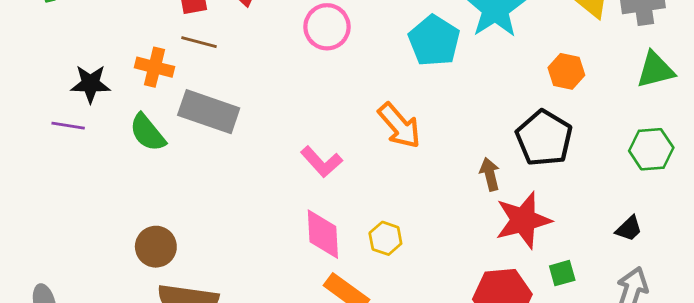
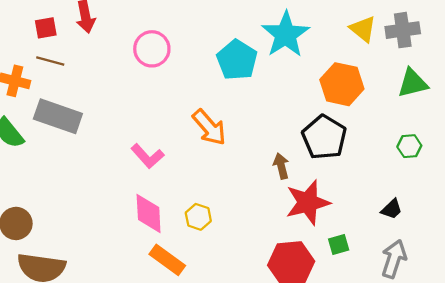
orange hexagon: (566, 71) -> (342, 84), size x1.5
green hexagon: (651, 149) -> (409, 146), size x0.7

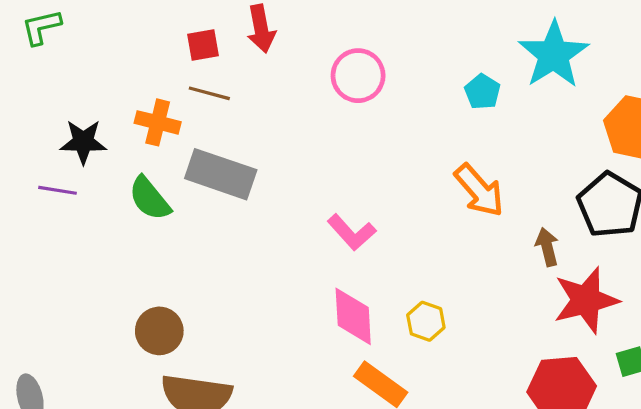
cyan pentagon: (237, 60) -> (482, 92), size x0.6
orange arrow: (209, 127) -> (479, 190), moved

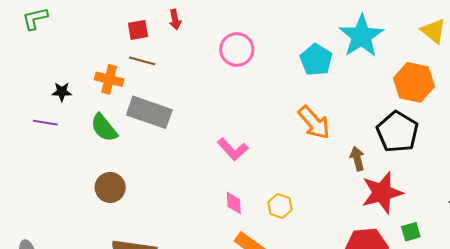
red arrow: (261, 29) -> (175, 20), size x0.7
cyan pentagon: (482, 92) -> (316, 60), size x1.4
black star: (83, 142) -> (62, 92), size x0.7
pink diamond: (353, 316) -> (234, 203), size x0.6
brown circle: (159, 331) -> (110, 187), moved

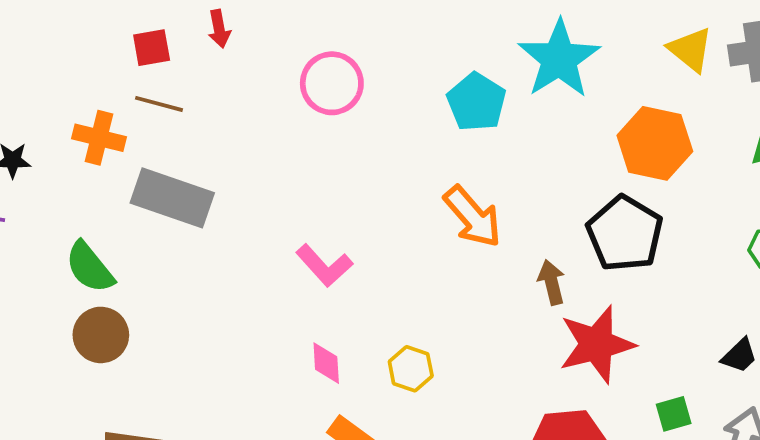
green semicircle: (104, 128) -> (90, 267), moved
green square: (411, 232) -> (674, 414), moved

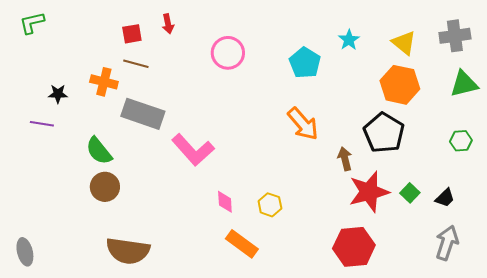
yellow triangle: (691, 50) -> (404, 43), moved
cyan star: (559, 59) -> (349, 40), size x0.5
pink L-shape: (324, 265) -> (193, 150), moved, size x1.4
green square: (674, 414) -> (410, 193), moved, turned -30

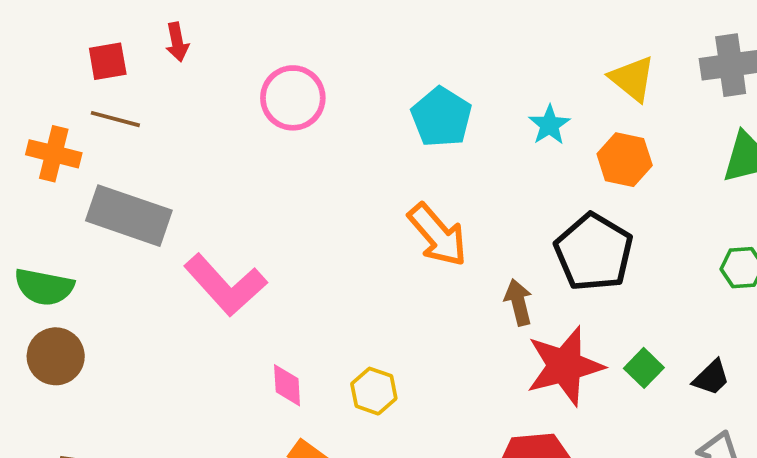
cyan star: (349, 40) -> (549, 125), moved
orange hexagon: (400, 85) -> (625, 160), size x0.7
green semicircle: (99, 151) -> (44, 287), turned -40

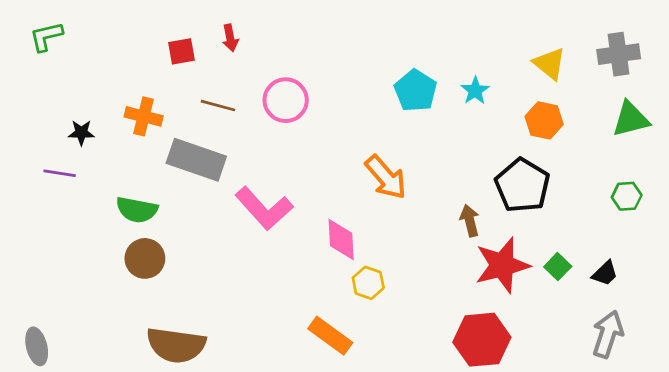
pink circle: (293, 98) -> (286, 100), moved
brown line: (115, 119) -> (218, 106), moved
cyan star: (549, 125) -> (475, 91), moved
orange arrow: (438, 235) -> (386, 177), moved
pink diamond: (287, 385) -> (341, 240), moved, size x1.4

